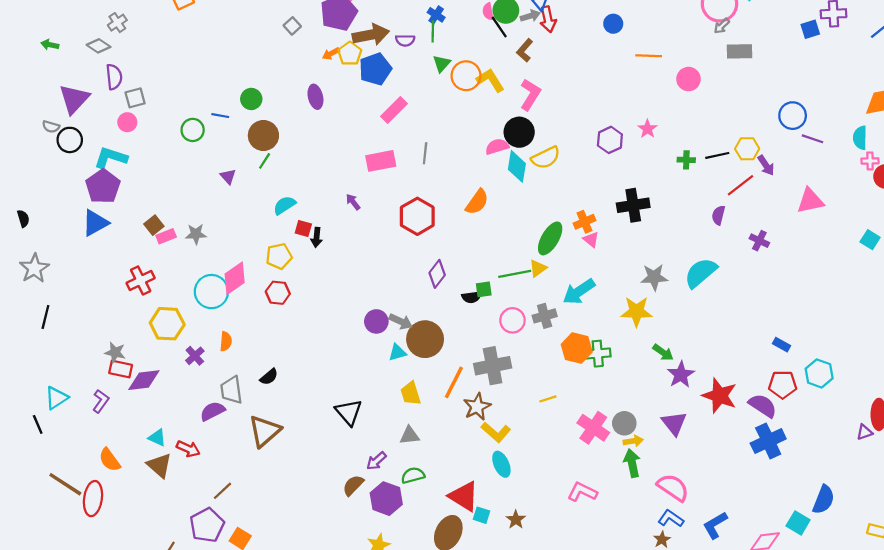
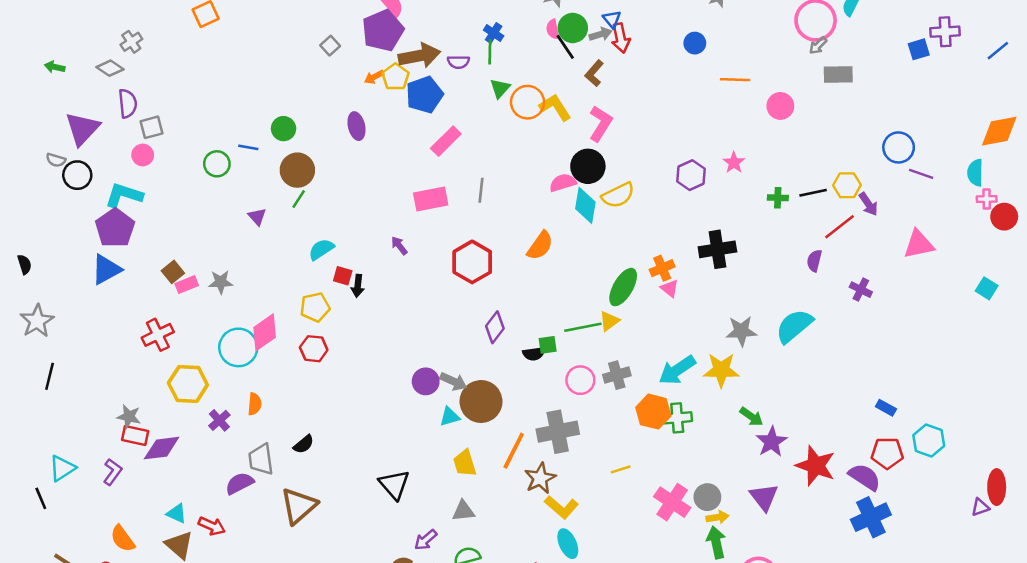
cyan arrow: (579, 292) -> (677, 370), moved

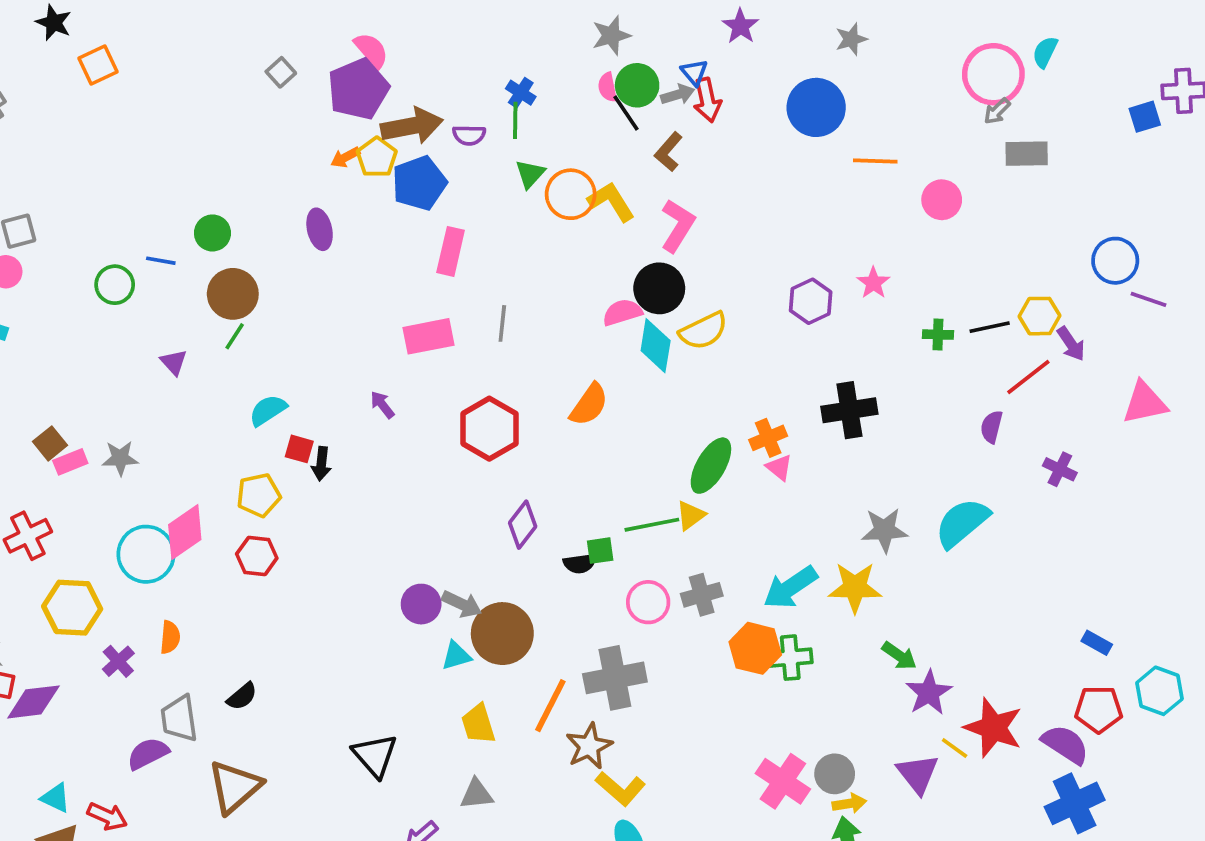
blue circle: (695, 43) -> (816, 107), size x1.8
gray square: (330, 46) -> (281, 72), moved
pink rectangle: (446, 141) -> (451, 251), turned -32
yellow line: (621, 469) -> (955, 748), moved, turned 54

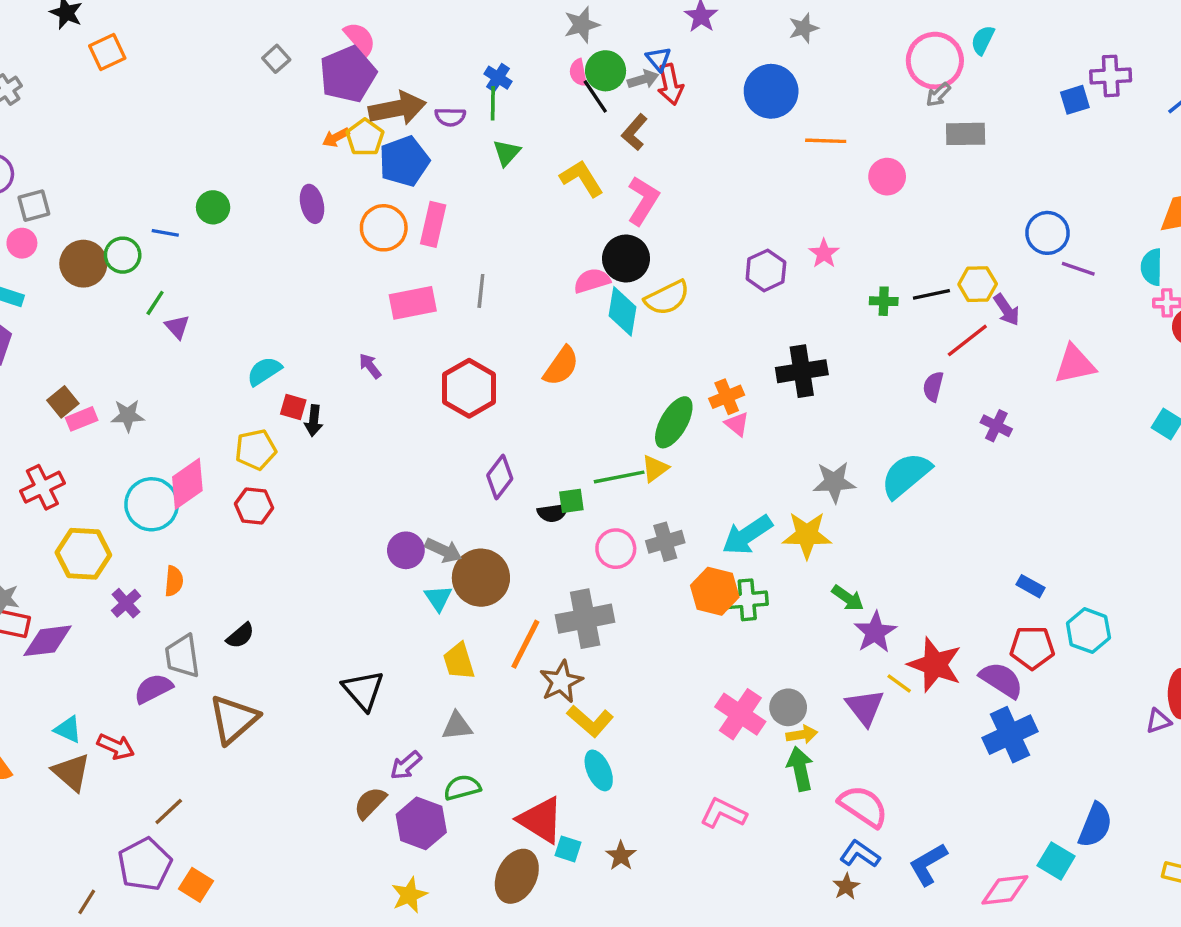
orange circle: (571, 194) -> (384, 228), moved
brown circle: (233, 294) -> (83, 264), moved
green line: (235, 336) -> (155, 303), moved
cyan triangle: (456, 656) -> (438, 598), turned -48

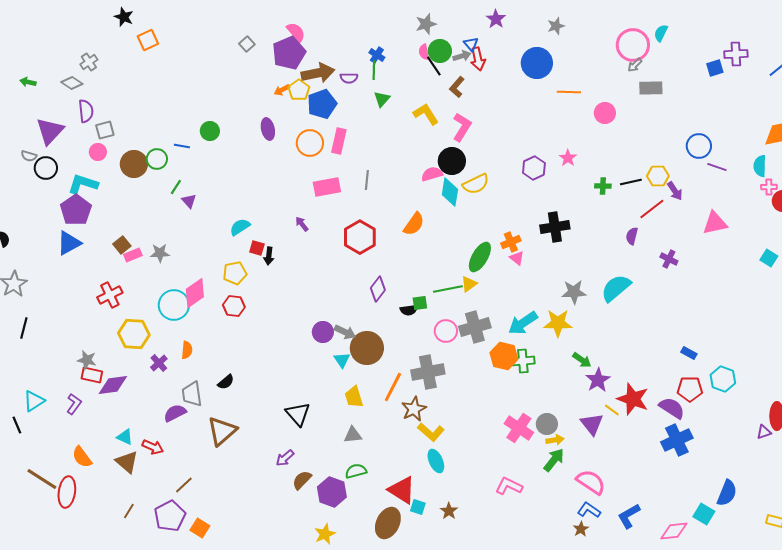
gray cross: (665, 542) -> (475, 327), size x1.4
purple arrow: (406, 765) -> (285, 458), moved
green arrow: (800, 769) -> (554, 460), turned 50
brown line: (87, 902) -> (129, 511), moved

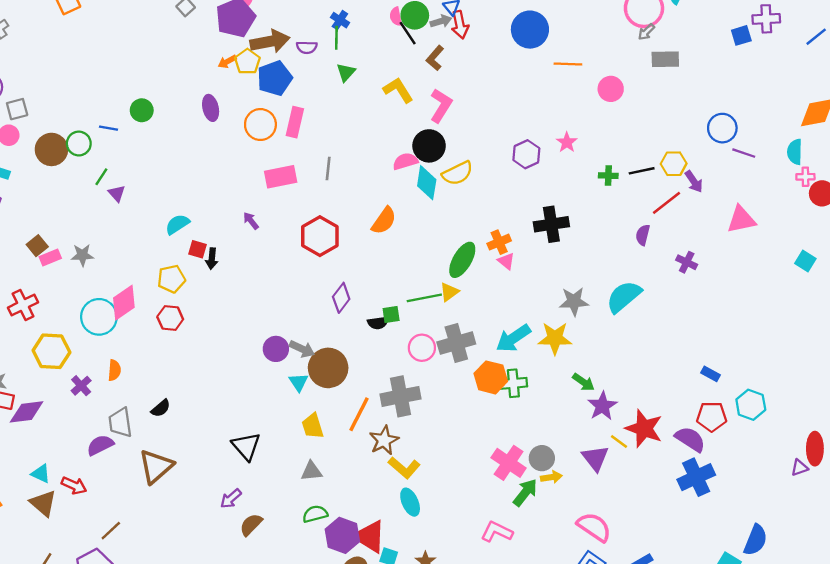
green arrow: (554, 460) -> (525, 493), moved
purple hexagon: (332, 492) -> (342, 535), moved

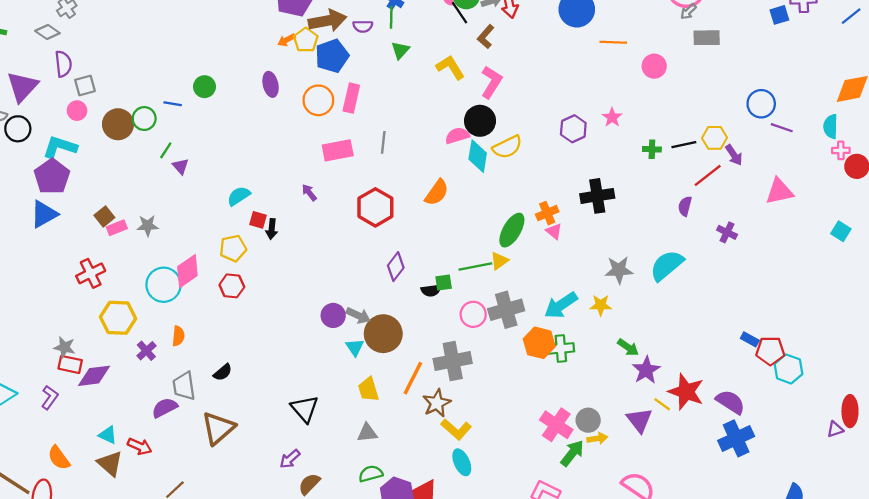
yellow star: (555, 338) -> (601, 305), size x0.7
red pentagon: (712, 417) -> (770, 351), moved

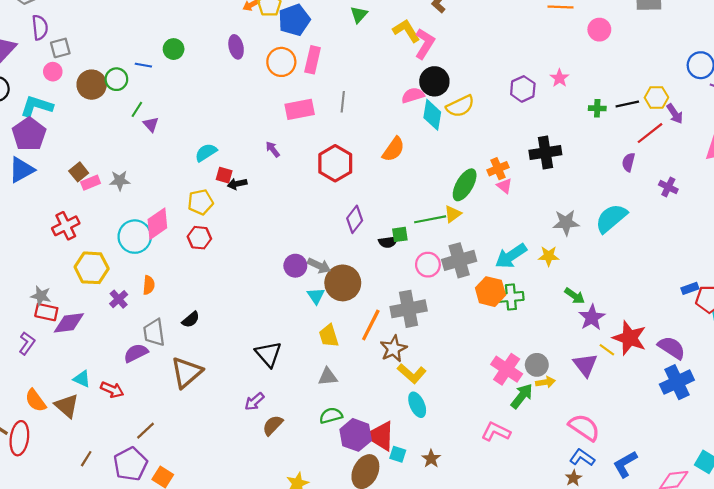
pink L-shape: (491, 82) -> (425, 44), moved
black arrow: (272, 229) -> (237, 184), turned 72
blue rectangle: (750, 339) -> (690, 288), turned -49
brown triangle: (110, 463) -> (67, 406), moved

